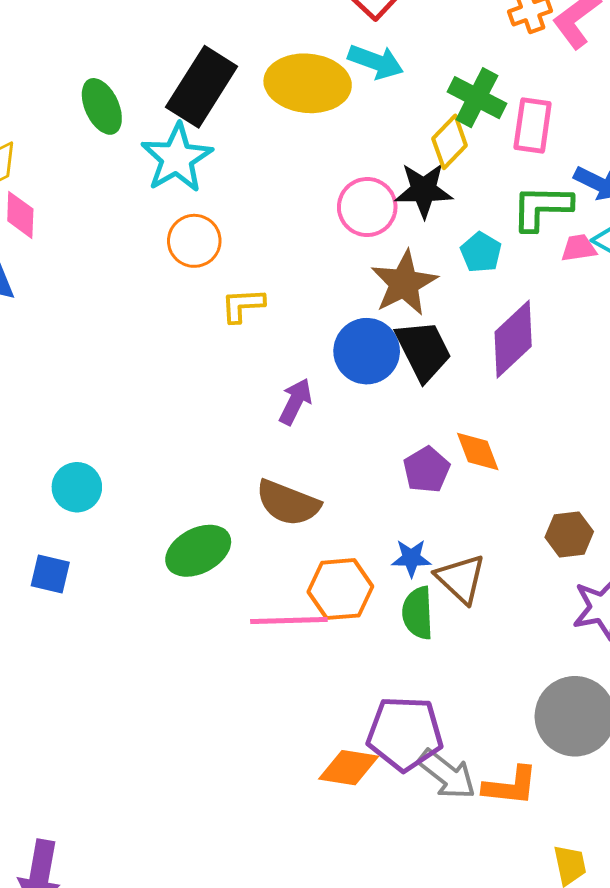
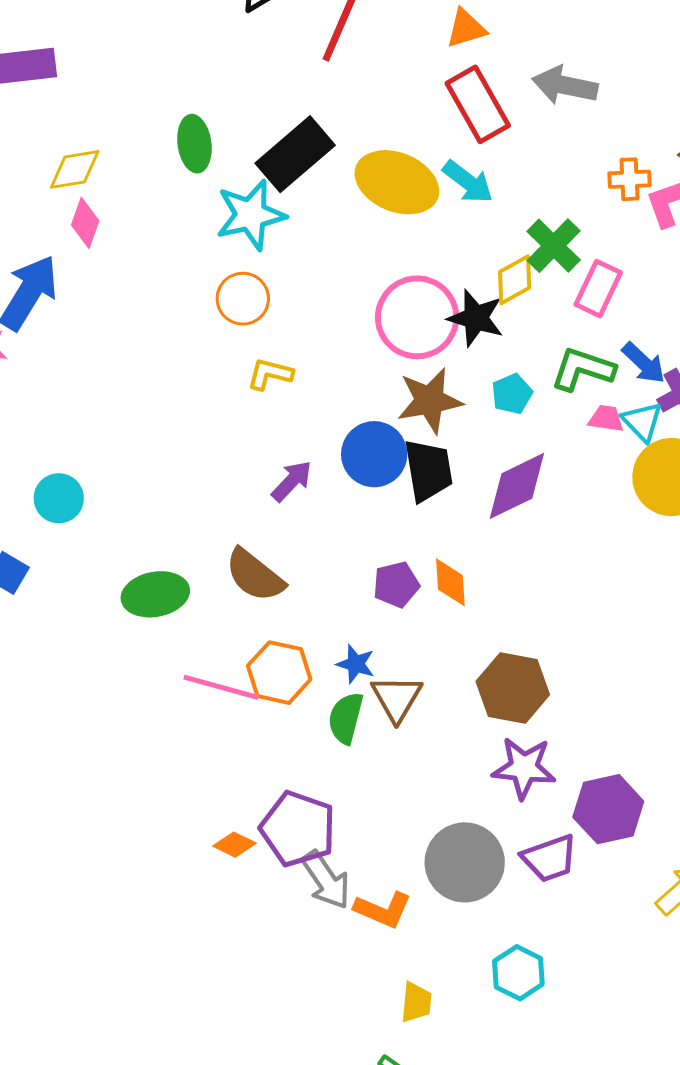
pink circle: (367, 207) -> (417, 317), size x1.4
brown hexagon: (569, 534) -> (513, 688), size x1.5
orange diamond: (349, 768) -> (235, 845), size x0.7

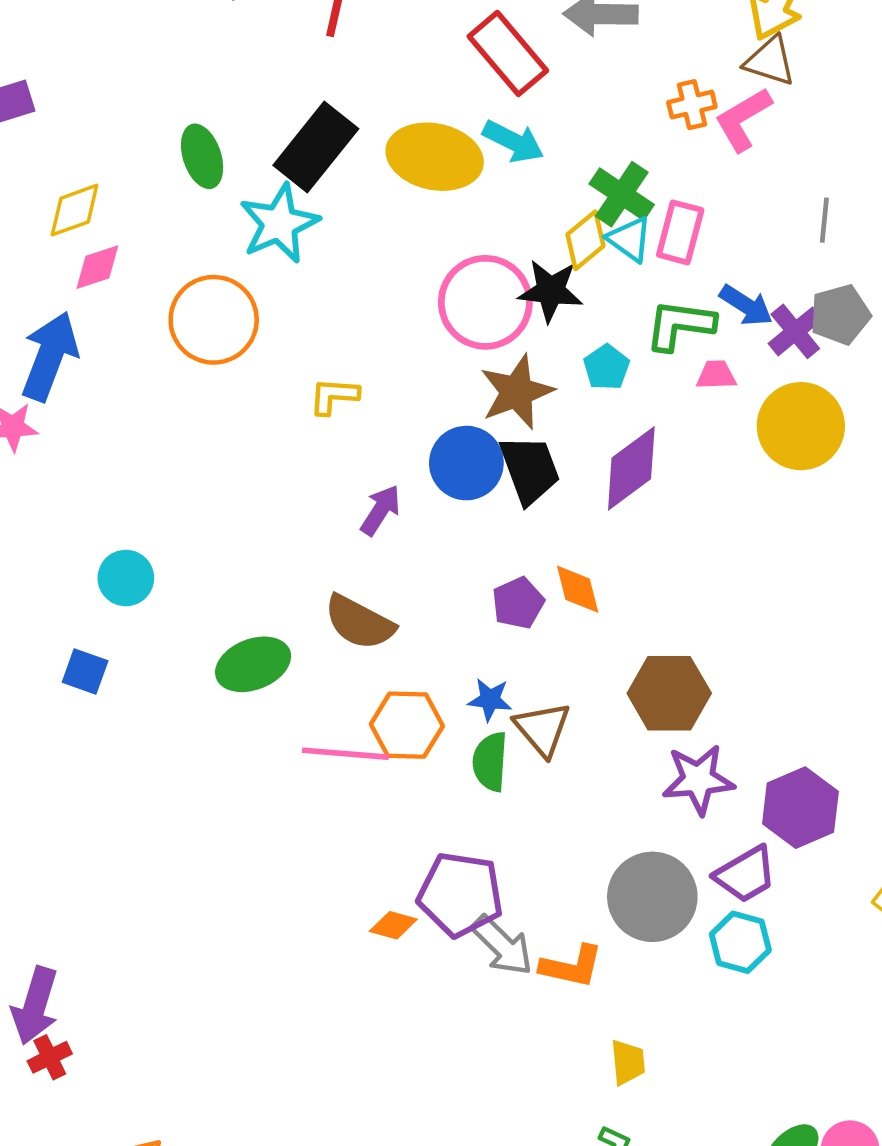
pink diamond: (85, 223) -> (97, 267), turned 63
orange circle: (243, 299) -> (214, 320), moved, size x1.5
cyan triangle: (642, 422) -> (630, 239), moved
cyan hexagon: (518, 973) -> (740, 942), moved

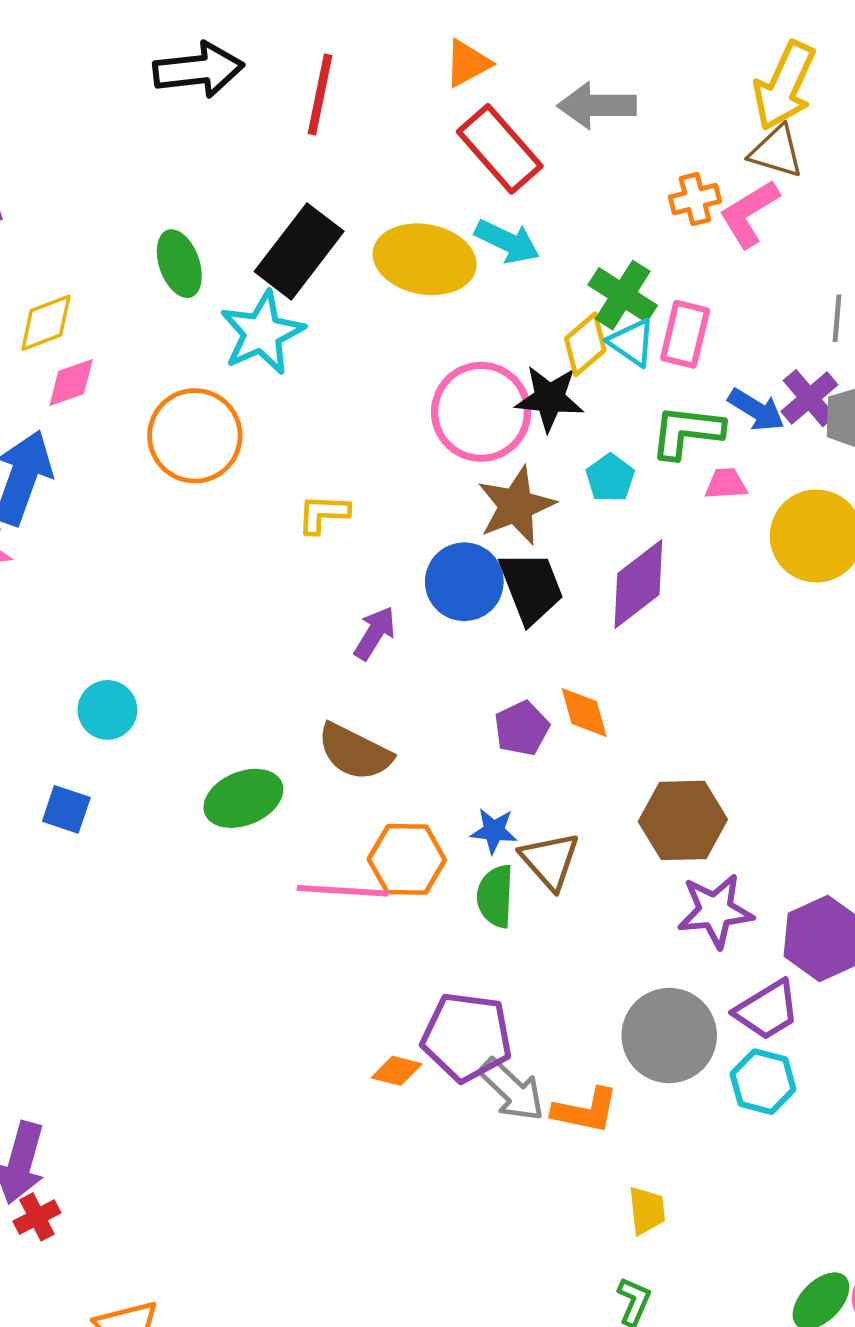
purple cross: (795, 331) -> (809, 398), moved

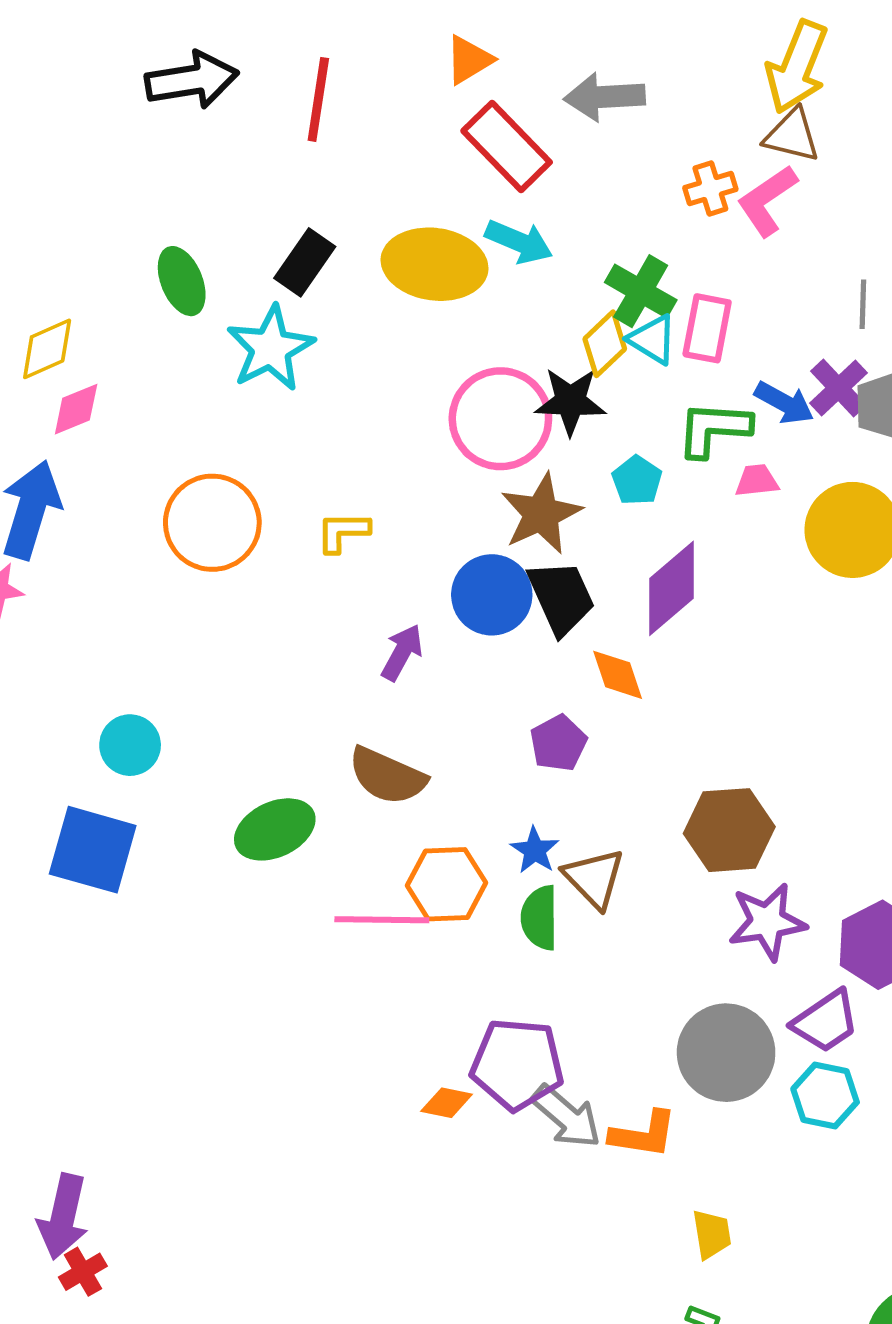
black rectangle: (299, 251) -> (305, 262), size x0.7
orange circle: (195, 436) -> (212, 523), moved
orange diamond: (584, 713) -> (618, 675), moved
blue square: (66, 809) -> (93, 850), size x1.8
blue star: (494, 831) -> (535, 850), turned 30

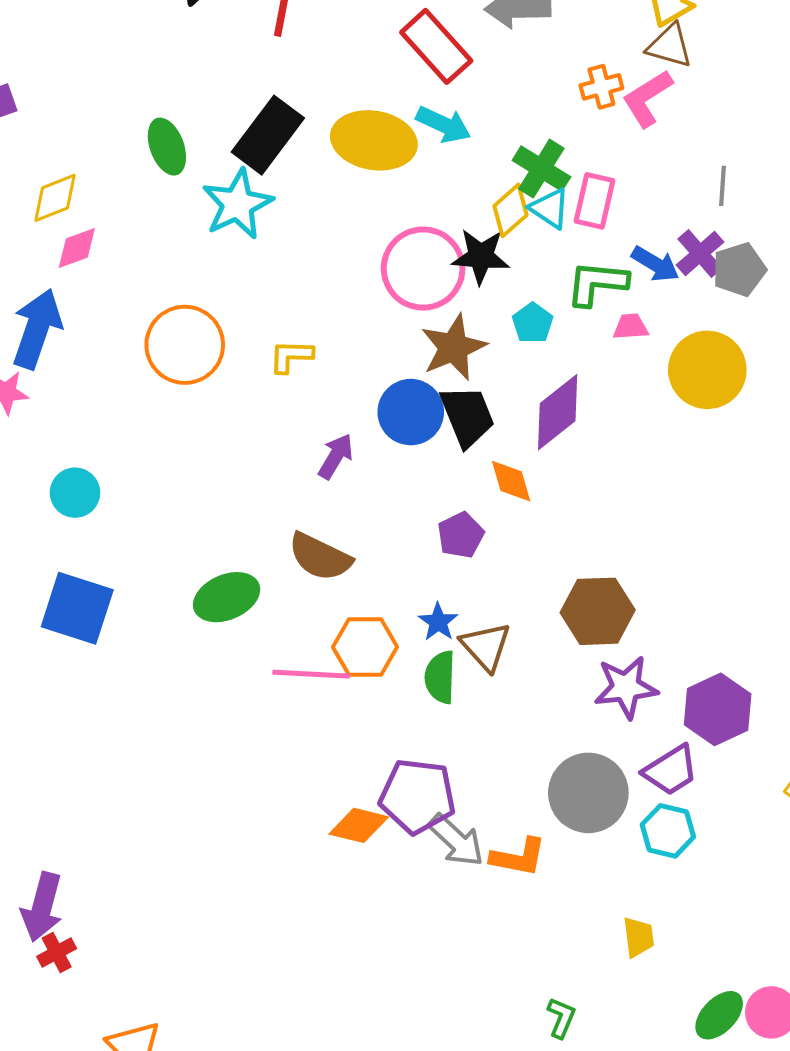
black rectangle: (305, 262) -> (268, 135), size x1.4
cyan circle: (130, 745) -> (75, 493), moved
orange diamond: (447, 1103) -> (359, 825), size x1.4
yellow trapezoid: (712, 1234) -> (638, 937), moved

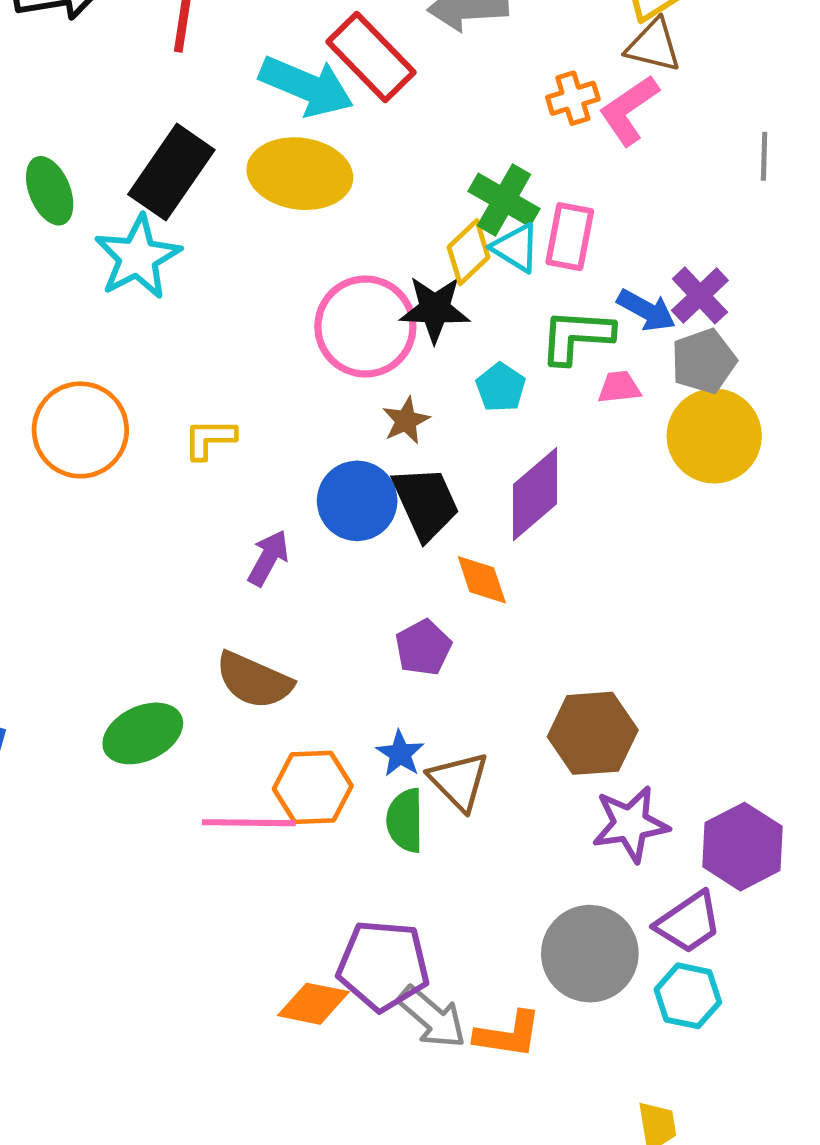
cyan arrow: (443, 125) -> (306, 86), moved, size x1.4
gray line: (723, 186) -> (764, 156), moved
gray pentagon: (739, 270) -> (704, 361), moved
brown star: (454, 347) -> (406, 421), size x0.6

